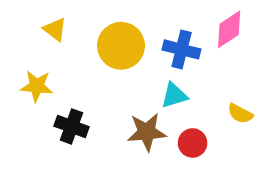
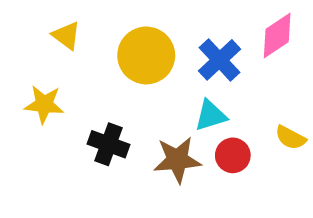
blue cross: (182, 49) -> (219, 60), turned 33
black cross: (72, 126) -> (108, 144), moved
red circle: (193, 143) -> (233, 155), moved

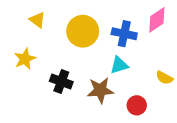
blue cross: (219, 60) -> (124, 34), turned -35
yellow star: (44, 104) -> (25, 59), turned -30
red circle: (233, 155) -> (137, 105), moved

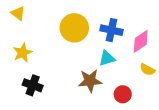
yellow triangle: (37, 20) -> (18, 13), moved
pink diamond: (157, 20) -> (141, 41), moved
black cross: (61, 81) -> (33, 85), moved

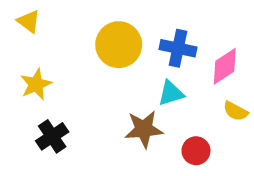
black cross: (33, 85) -> (52, 136), turned 36

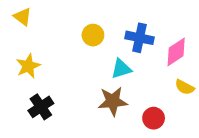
yellow circle: (119, 45) -> (93, 35), size x0.6
cyan triangle: (171, 93) -> (121, 69), moved

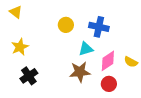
pink diamond: (176, 52) -> (108, 61), moved

